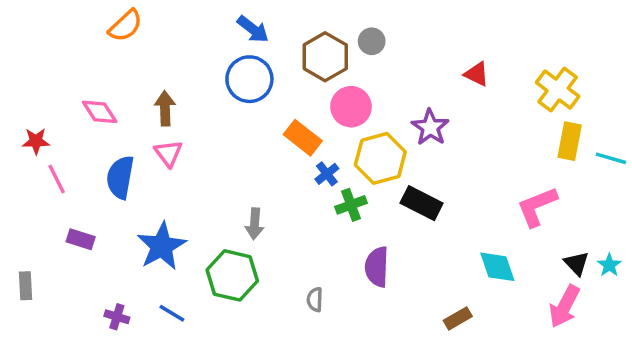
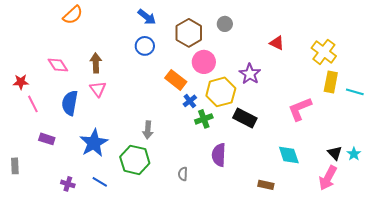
gray circle: (372, 41) -> (225, 24), moved
blue circle: (249, 79) -> (145, 46), size x0.7
pink L-shape: (537, 207) -> (300, 109), moved
brown rectangle: (458, 318) -> (266, 185), turned 42

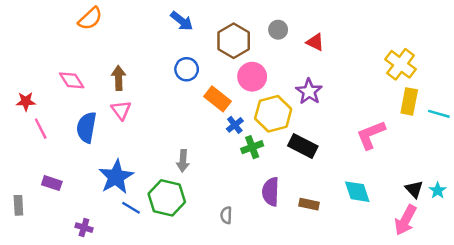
red triangle: (277, 43) -> (315, 42), moved
blue circle: (145, 46) -> (187, 69), moved
purple rectangle: (47, 139) -> (52, 183), moved
blue line: (100, 182) -> (131, 208), moved
brown rectangle: (266, 185) -> (309, 204), moved

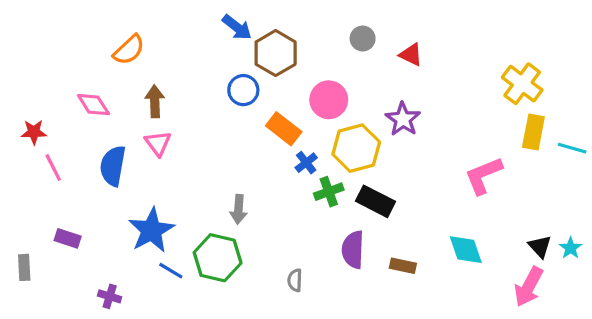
orange semicircle: (90, 19) -> (129, 50), moved
brown hexagon: (234, 41) -> (276, 53), moved
black rectangle: (303, 146) -> (376, 201), moved

